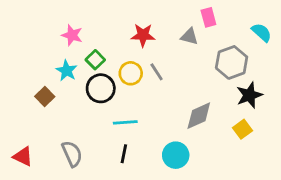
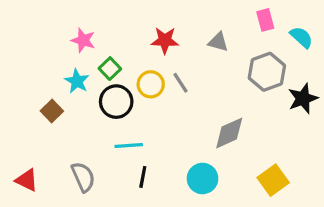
pink rectangle: (208, 17) -> (265, 20), moved
black star: (249, 95) -> (303, 98), moved
cyan line: (125, 122) -> (129, 146), moved
yellow square: (242, 129) -> (273, 180), moved, size x1.4

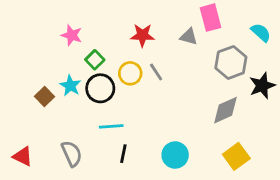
pink rectangle: (265, 20) -> (210, 18), moved, size x1.4
cyan star: (77, 81) -> (70, 86), moved
gray diamond: (229, 133) -> (225, 110), moved

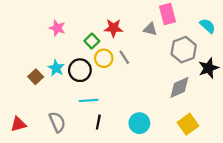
green square: (95, 60) -> (92, 41), moved
red triangle: (23, 156) -> (18, 124), turned -42

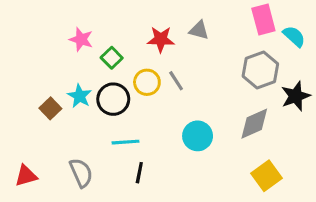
pink rectangle: (167, 14) -> (263, 19), moved
gray triangle: (150, 29) -> (199, 30), moved
green square: (92, 41) -> (112, 58), moved
cyan circle: (139, 123) -> (198, 136), moved

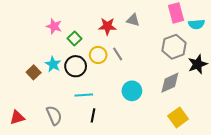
cyan semicircle: (294, 36) -> (197, 24), turned 133

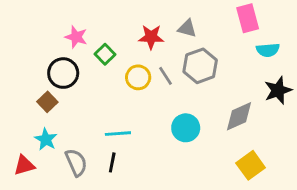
cyan semicircle: (197, 24) -> (268, 50), moved
gray hexagon: (174, 47) -> (200, 66), moved
cyan star: (53, 64) -> (46, 139), moved
black circle: (76, 66) -> (63, 73), moved
black line: (93, 115) -> (112, 162), moved

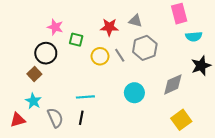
green square: (105, 54) -> (76, 40), turned -32

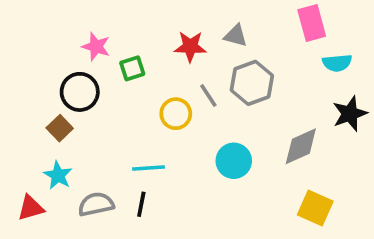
green square: (76, 40) -> (132, 68), turned -32
yellow circle: (100, 56) -> (176, 114), moved
gray semicircle: (55, 118) -> (96, 204), turned -78
yellow square: (181, 120) -> (315, 208), turned -30

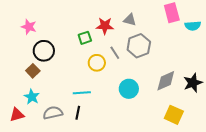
pink star: (96, 47) -> (29, 27), moved
cyan semicircle: (337, 63) -> (193, 26), moved
green square: (132, 68) -> (85, 38), moved
black star: (350, 114) -> (193, 83), moved

